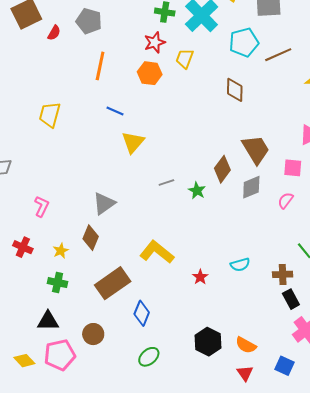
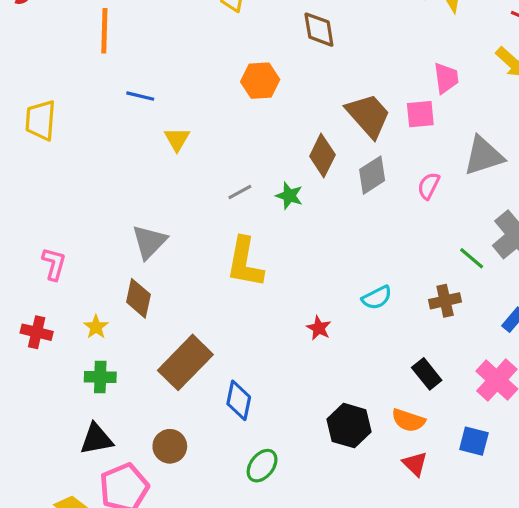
orange hexagon: (150, 73) -> (260, 81), moved
yellow triangle: (133, 142) -> (177, 139), size x0.7
pink square: (293, 168) -> (420, 114), moved
yellow L-shape: (157, 252) -> (245, 262), moved, turned -108
black rectangle: (291, 299) -> (427, 374), moved

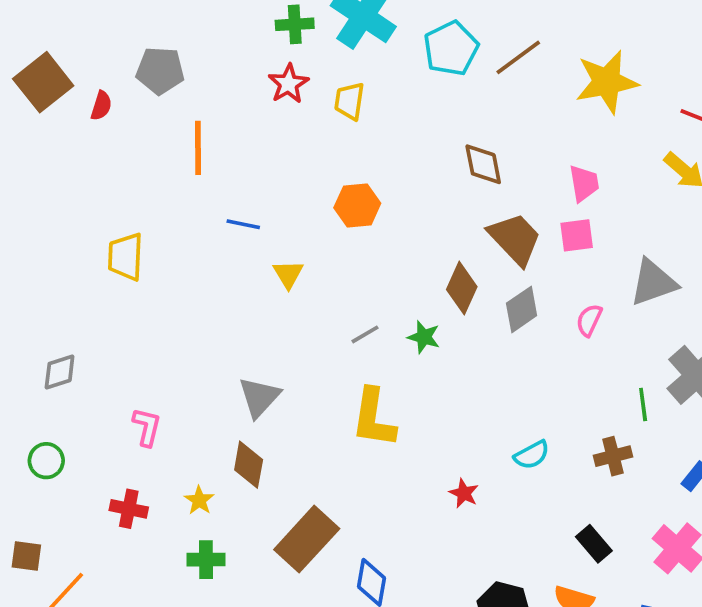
brown diamond: (319, 30) -> (483, 164), moved
pink trapezoid: (446, 78) -> (584, 183), moved
orange hexagon: (260, 81) -> (357, 205), moved
green line: (472, 258) -> (643, 405), turned 44

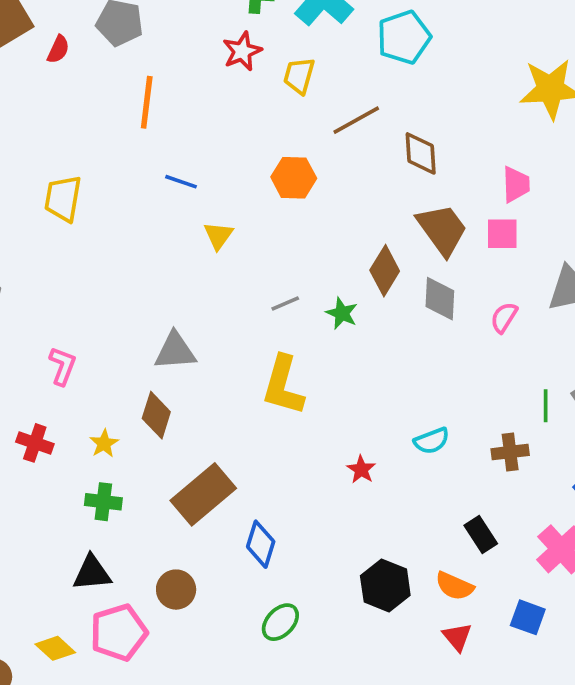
brown line: (518, 57) -> (356, 120), moved
gray diamond: (522, 309) -> (440, 299), turned -60
gray triangle: (259, 397) -> (175, 351), turned 36

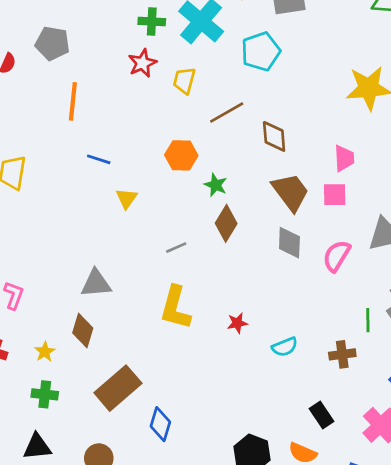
brown diamond: (385, 271) -> (226, 223), moved
green star: (342, 313) -> (216, 185), moved
pink semicircle: (504, 317) -> (337, 256), size x1.4
red star: (361, 469) -> (237, 323), moved, turned 30

